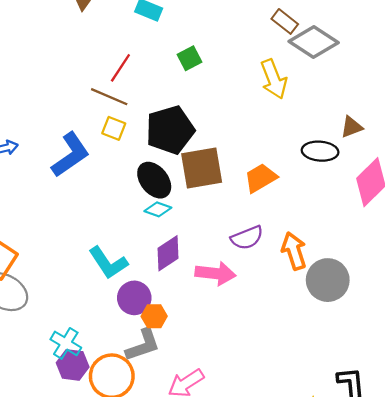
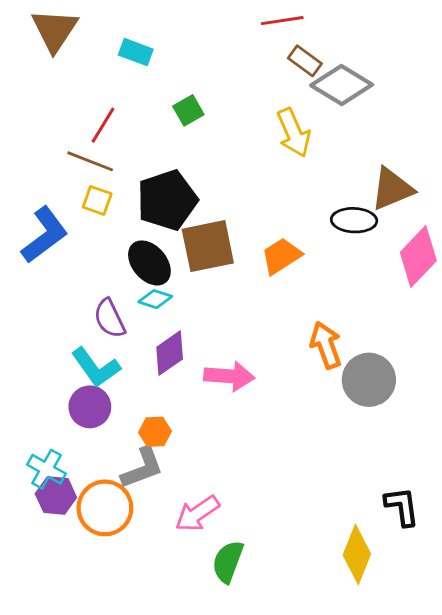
brown triangle: (352, 127) -> (392, 189), size x1.6
purple semicircle: (247, 238) -> (110, 318), moved, turned 88
purple circle: (134, 298) -> (90, 407), moved

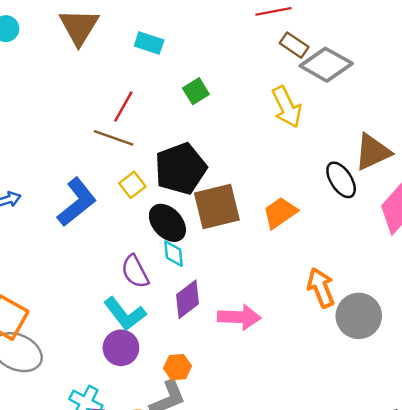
yellow square: (97, 200) -> (132, 185), moved, turned 35
black ellipse: (354, 220) -> (341, 180), turned 57
cyan diamond: (155, 299) -> (174, 254), turned 68

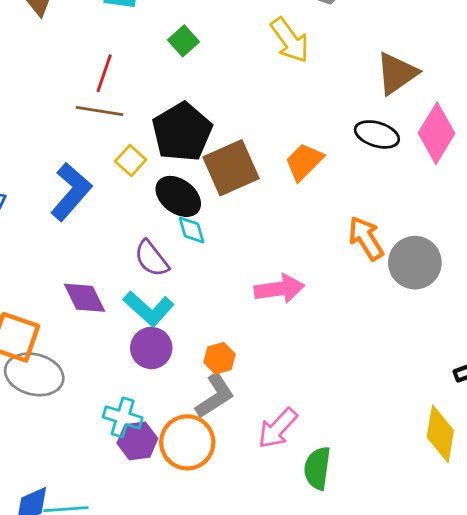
black ellipse: (341, 180) -> (377, 134), moved, turned -30
purple diamond: (188, 299) -> (85, 298), moved, turned -69

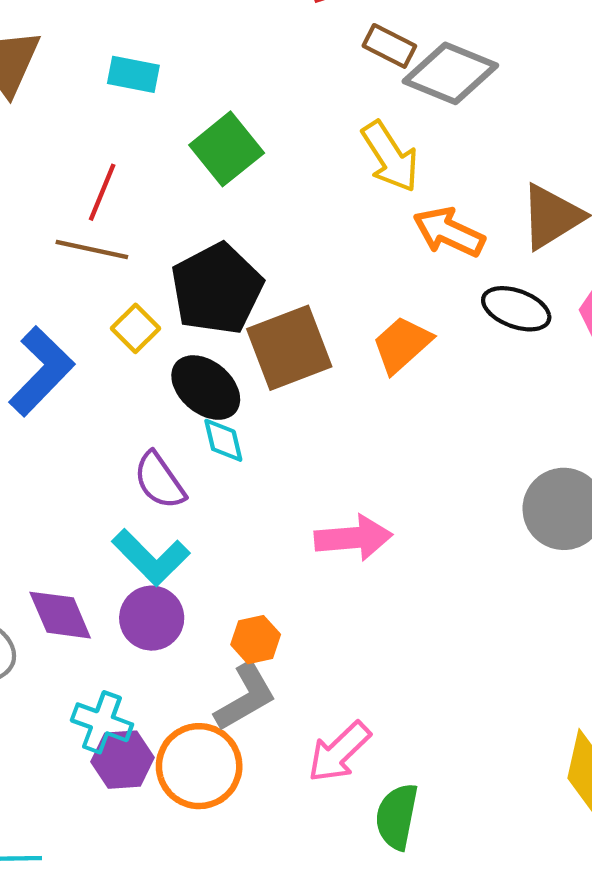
green square: (183, 41) -> (227, 149), size x1.5
orange arrow: (366, 238) -> (449, 232), moved, turned -36
purple diamond: (85, 298) -> (60, 615), moved

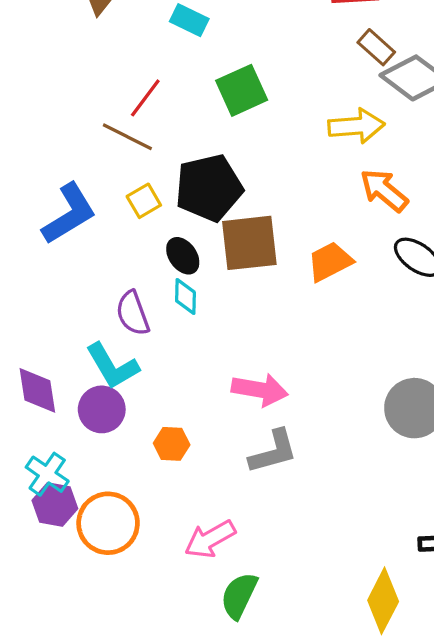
yellow arrow: (390, 157) -> (356, 126), turned -76
black ellipse: (206, 388) -> (183, 256), size x0.7
gray L-shape: (245, 697) -> (273, 452), moved

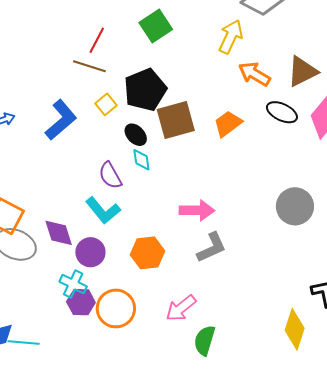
yellow arrow: (356, 126) -> (231, 37), turned -52
purple circle: (102, 409) -> (90, 252), moved
orange hexagon: (172, 444) -> (147, 253), size x1.5

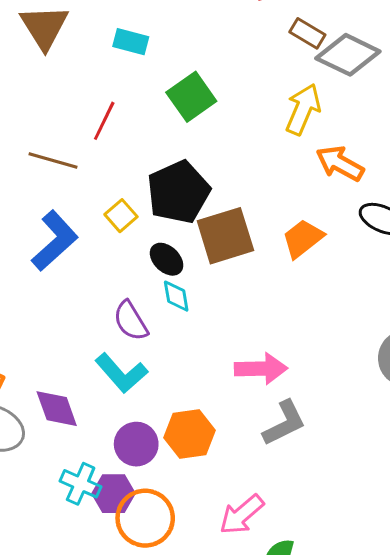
brown line: (89, 66) -> (53, 161), moved
purple circle: (90, 252) -> (136, 444), moved
purple hexagon: (81, 302) -> (113, 494), moved

